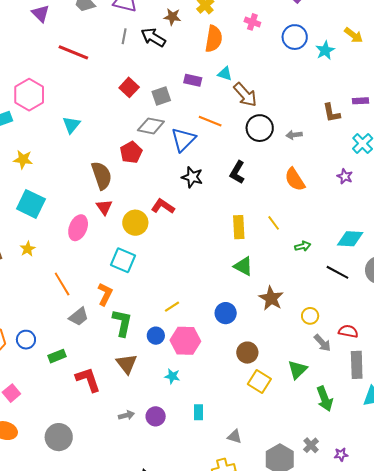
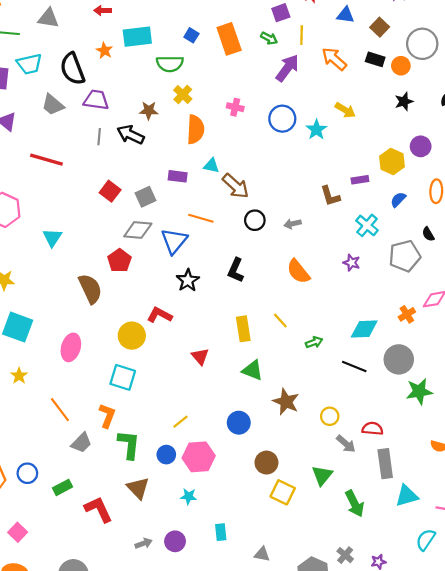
black circle: (260, 128) -> (255, 220), size x0.7
black star: (192, 177) -> (188, 280), turned 30
red triangle: (104, 207) -> (200, 356), moved

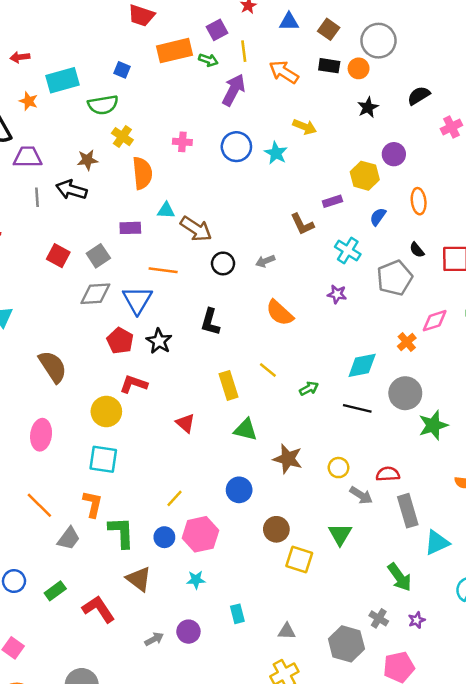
orange rectangle: (229, 39) -> (174, 51), moved, turned -76
red pentagon: (119, 261) -> (120, 341), moved
green arrow: (355, 504) -> (400, 577), moved

